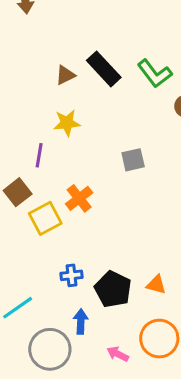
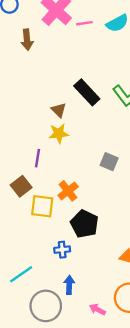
brown triangle: (65, 75) -> (59, 110), moved, turned -49
gray square: (133, 160) -> (109, 162), turned 36
yellow square: (45, 218) -> (42, 206), turned 35
black pentagon: (113, 289) -> (84, 224), moved

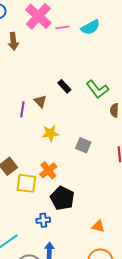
black rectangle: (87, 92) -> (64, 86), size x0.6
yellow star: (59, 133) -> (50, 133), moved
purple line: (38, 158) -> (22, 109), moved

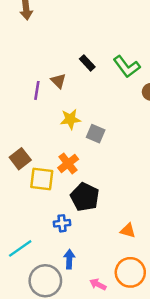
gray square: (83, 145) -> (96, 134), moved

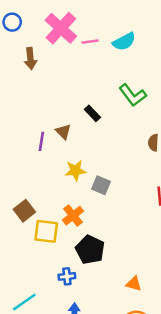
green L-shape: (127, 67) -> (133, 95), moved

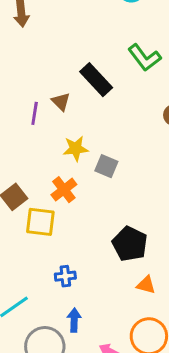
black rectangle: (92, 113) -> (96, 80), size x1.6
orange cross: (73, 216) -> (64, 190), moved
black pentagon: (90, 250) -> (130, 244), moved

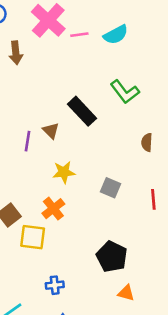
gray square: (106, 166) -> (111, 188), moved

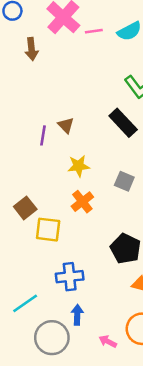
black rectangle: (82, 111) -> (123, 123), moved
orange cross: (53, 209) -> (82, 202), moved
blue cross: (55, 285) -> (70, 277), size x1.5

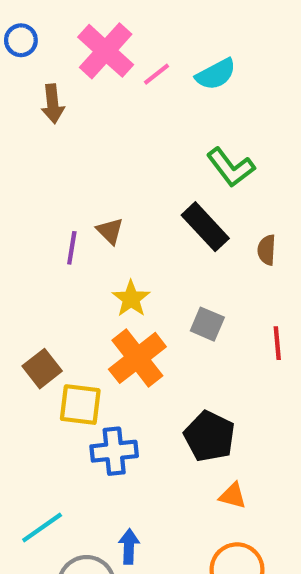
pink line: (94, 31) -> (156, 74), turned -30
yellow star: (79, 166) -> (131, 299), turned -30
orange cross: (82, 202) -> (137, 358), size x1.5
blue cross: (70, 277) -> (114, 451), moved

